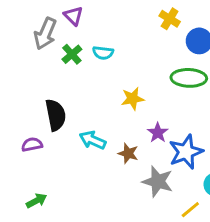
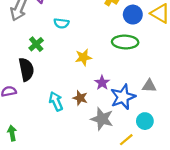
green cross: (72, 54) -> (36, 44), moved
cyan arrow: (93, 140) -> (56, 101), moved, turned 42
green arrow: (36, 201) -> (12, 133), turned -72

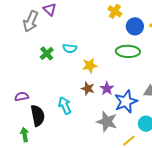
cyan semicircle: (61, 23) -> (70, 48), moved
black semicircle: (26, 69) -> (38, 116), moved
brown star: (80, 98) -> (88, 89), moved

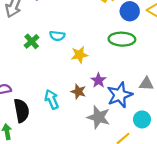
brown star: (88, 89) -> (78, 92), moved

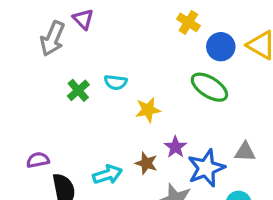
green ellipse: (122, 39) -> (209, 87), turned 30
cyan arrow: (52, 99) -> (107, 175), turned 96

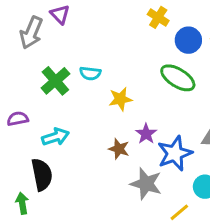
green cross: (78, 90) -> (55, 81), size x1.4
purple semicircle: (38, 160) -> (18, 119), moved
cyan arrow: (107, 175) -> (55, 137), moved

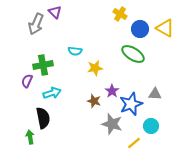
green cross: (55, 81) -> (43, 65), moved, turned 30
purple semicircle: (18, 119) -> (27, 81), turned -56

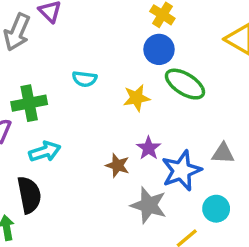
blue circle: (140, 29) -> (159, 49), moved
yellow star: (95, 68) -> (136, 98), moved

